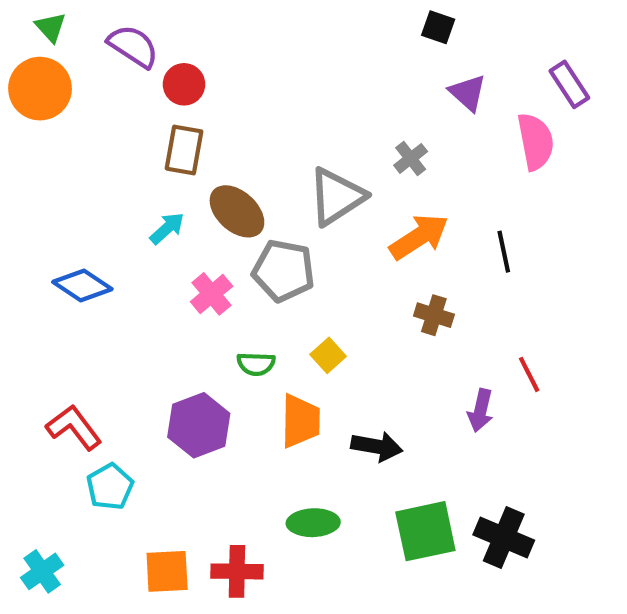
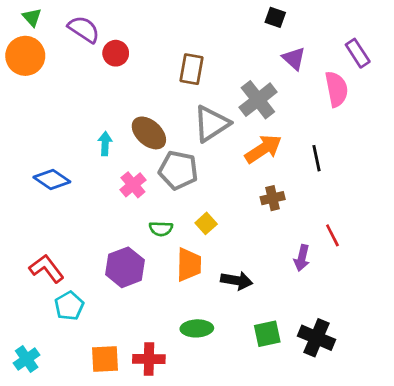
brown rectangle: (184, 150) -> (191, 69), moved
gray cross: (411, 158) -> (258, 100), size x1.8
cyan arrow: (167, 228) -> (105, 144), turned -45
brown cross: (434, 315) -> (273, 198), turned -30
green square: (425, 531) -> (267, 334), size x0.7

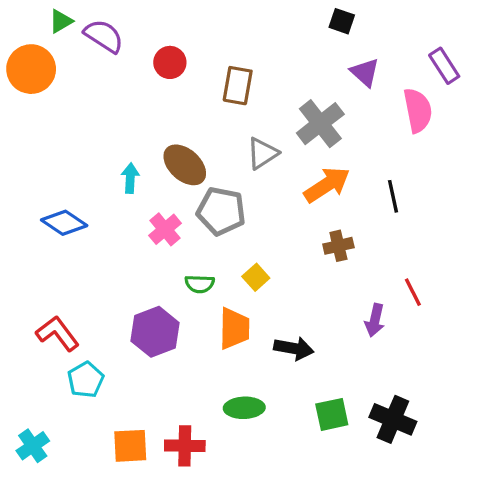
green triangle: (32, 17) -> (61, 21), moved, turned 42
red circle: (116, 53) -> (170, 62), moved
gray triangle: (211, 124) -> (262, 153), size x0.7

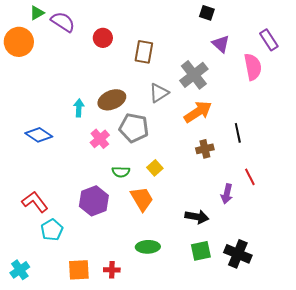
brown ellipse: (185, 165) -> (112, 100), turned -64
black line: (393, 196) -> (238, 133), moved
orange trapezoid: (234, 328) -> (142, 199), turned -32
black arrow: (294, 348) -> (197, 217), moved
red cross: (185, 446) -> (112, 270), size x0.7

